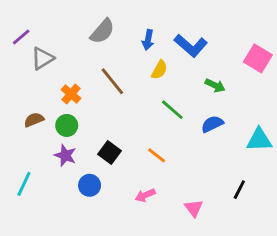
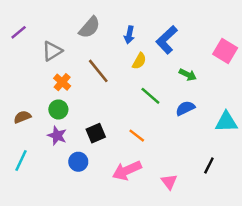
blue L-shape: (191, 46) -> (167, 40), turned 96
gray triangle: (42, 58) -> (52, 51), moved
brown semicircle: (34, 120) -> (22, 117), moved
black square: (110, 153) -> (96, 133), turned 30
pink arrow: (145, 195) -> (127, 170), size x1.6

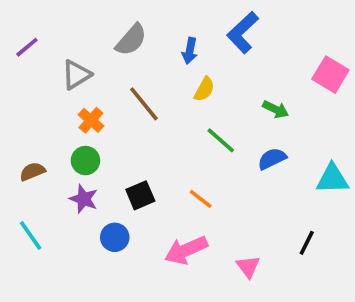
blue L-shape: (167, 40) -> (243, 33), moved
cyan line: (21, 160) -> (31, 235), turned -60

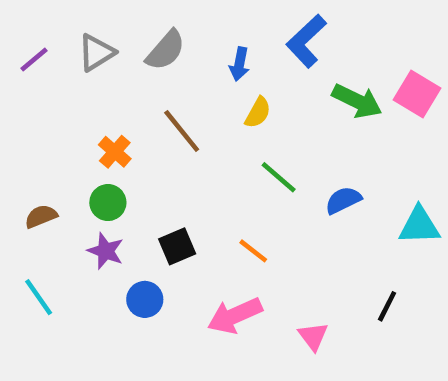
gray triangle: (76, 75) -> (96, 53), moved
green arrow: (276, 109) -> (357, 101), moved, size x1.5

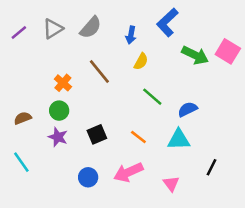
cyan triangle: (419, 226) -> (179, 140), moved
blue circle: (145, 299) -> (88, 177), moved

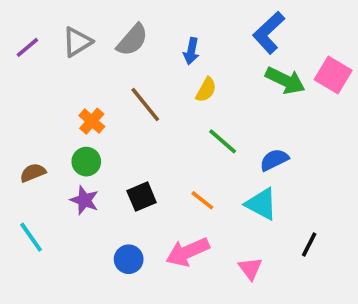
blue L-shape: (167, 22) -> (269, 33), moved
cyan triangle: (179, 140) -> (261, 204), turned 30

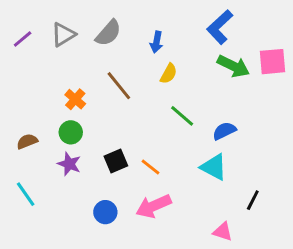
pink square: (333, 75) -> (272, 62), turned -36
orange line: (202, 200) -> (151, 167), moved
pink triangle: (250, 268) -> (223, 232), moved, turned -35

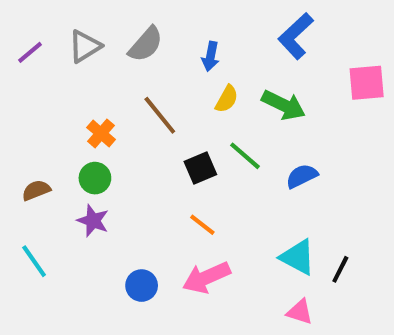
green arrow: (233, 66) -> (284, 105), moved
black square: (116, 161) -> (200, 168), moved
cyan triangle: (214, 167) -> (298, 257), moved

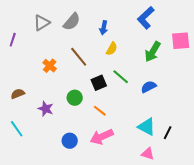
purple line: (30, 52) -> (13, 40), moved, turned -32
green arrow: (284, 105) -> (153, 52), moved, turned 95
green circle: (95, 178) -> (75, 98), moved

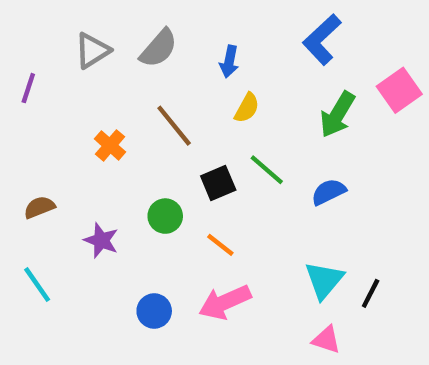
pink square: (181, 41) -> (399, 90), turned -30
cyan triangle: (147, 127) -> (324, 280), turned 42

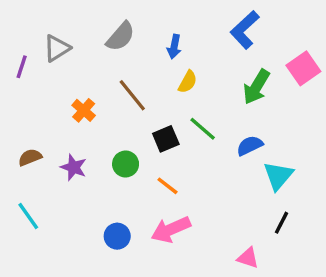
gray triangle: (92, 51) -> (57, 48), moved
purple star: (101, 240) -> (74, 167), moved
cyan triangle: (324, 280) -> (278, 176), moved

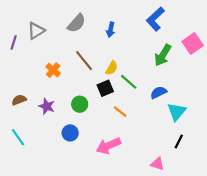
yellow semicircle: (188, 82) -> (112, 68), moved
orange line: (167, 186) -> (120, 112), moved
blue circle: (117, 236) -> (70, 133), moved

